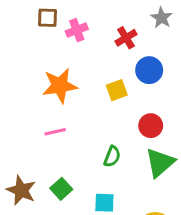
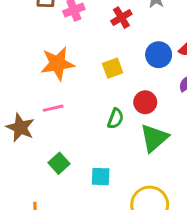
blue circle: (149, 70) -> (159, 55), moved
green semicircle: (112, 156) -> (115, 119), moved
brown star: (21, 190) -> (20, 128), moved

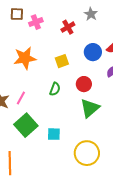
pink line: (53, 108) -> (21, 98), moved, turned -48
green semicircle: (115, 119) -> (55, 89), moved
green square: (59, 163) -> (26, 125), size x1.6

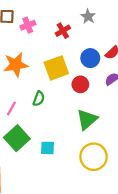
yellow square: (62, 61) -> (56, 68), size x1.6
red circle: (84, 84) -> (80, 84), moved
green semicircle: (55, 89) -> (39, 99), moved
yellow circle: (87, 153) -> (94, 157), moved

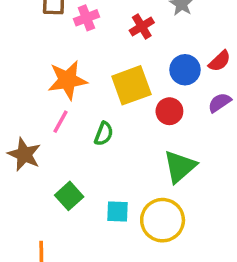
pink line: (11, 109) -> (61, 122), moved
green square: (17, 138) -> (69, 196), size x0.7
yellow circle: (94, 157) -> (163, 220), moved

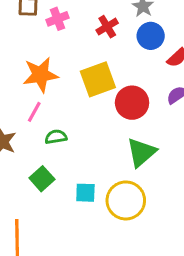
blue circle: (185, 70) -> (151, 36), moved
red circle: (169, 111) -> (132, 103), size x1.4
green semicircle: (104, 134) -> (56, 137), moved, turned -120

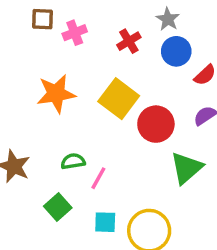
yellow square: (98, 79) -> (119, 99), turned -33
pink line: (34, 112) -> (98, 178), moved
green triangle: (141, 152) -> (186, 168), moved

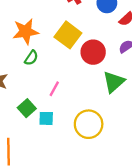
green semicircle: (73, 161) -> (31, 58), moved, turned 133
cyan square: (105, 222) -> (46, 118), moved

